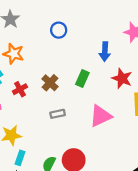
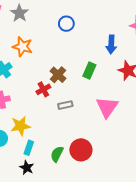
red cross: (20, 89) -> (43, 89), moved
pink triangle: (101, 116) -> (107, 107), turned -30

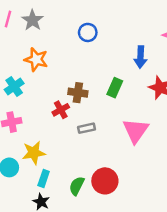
brown cross: (58, 75) -> (78, 93), turned -35

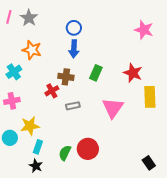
blue arrow: (140, 57) -> (74, 49), moved

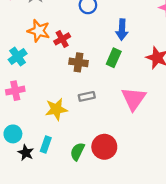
blue arrow: (74, 49) -> (122, 30), moved
red cross: (52, 91) -> (62, 39), moved
yellow star: (30, 126) -> (56, 109), moved
black star: (36, 166) -> (26, 153), moved

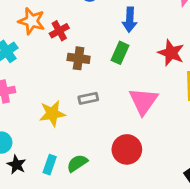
cyan rectangle: (46, 144) -> (50, 165), moved
red circle: (104, 147) -> (127, 149), moved
green semicircle: (77, 151) -> (77, 163), turned 30

